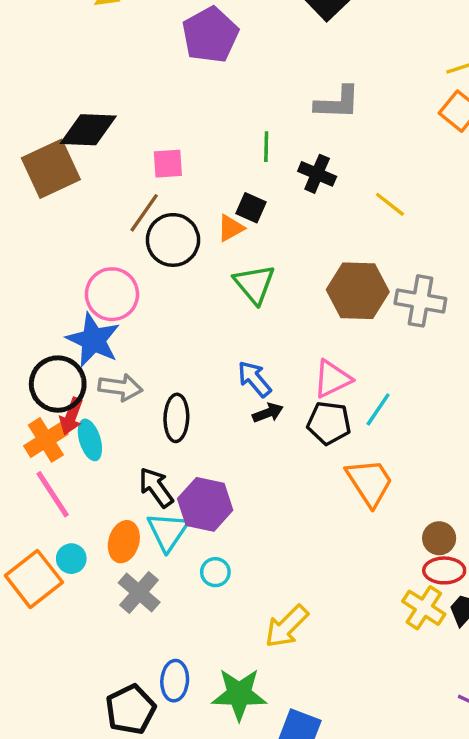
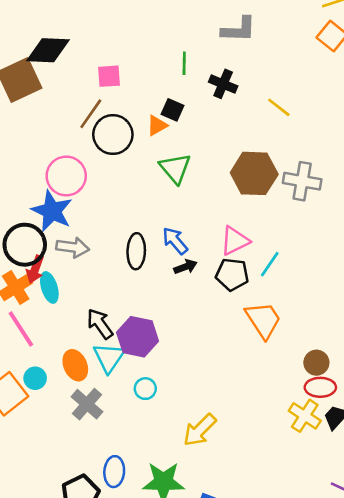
black ellipse: (176, 418) -> (136, 251), moved
orange ellipse: (124, 542) -> (75, 365), turned -40

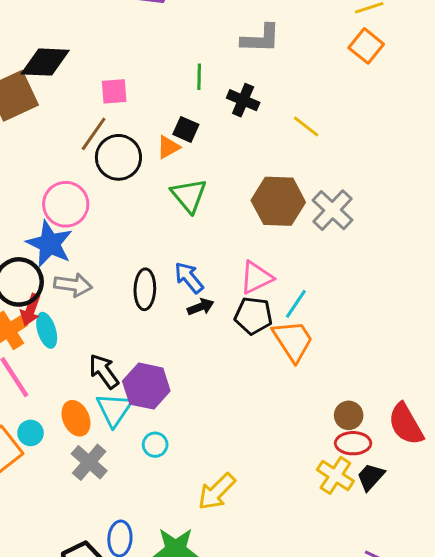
gray cross: (302, 181) -> (332, 210), turned 33
orange trapezoid: (263, 320) -> (293, 341), moved

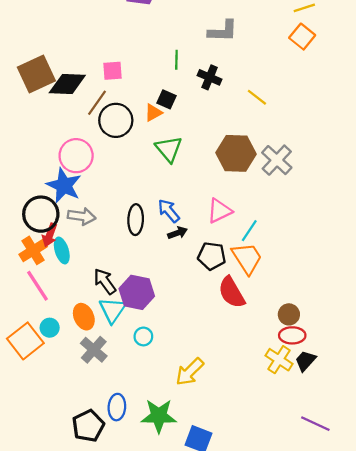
black diamond: (45, 62) -> (67, 84), moved
black pentagon: (253, 316) -> (212, 256), moved
red semicircle: (406, 424) -> (232, 292), moved

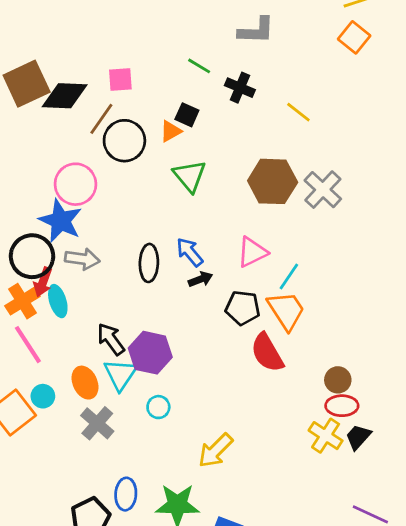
green line: (176, 60) -> (199, 66), turned -60

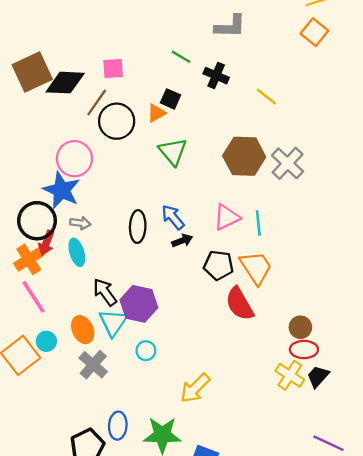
gray arrow: (82, 259) -> (80, 223), size x0.7
cyan line: (289, 277) -> (258, 223), moved, turned -40
cyan ellipse: (58, 301) -> (77, 252), moved

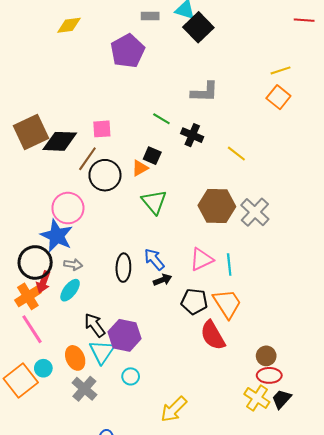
cyan ellipse: (77, 252) -> (70, 290), turned 55

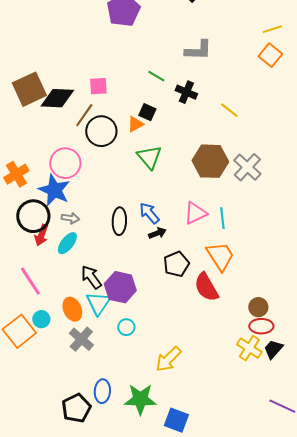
orange cross: (28, 296) -> (16, 174), moved
black pentagon: (194, 301) -> (176, 264), moved, turned -30

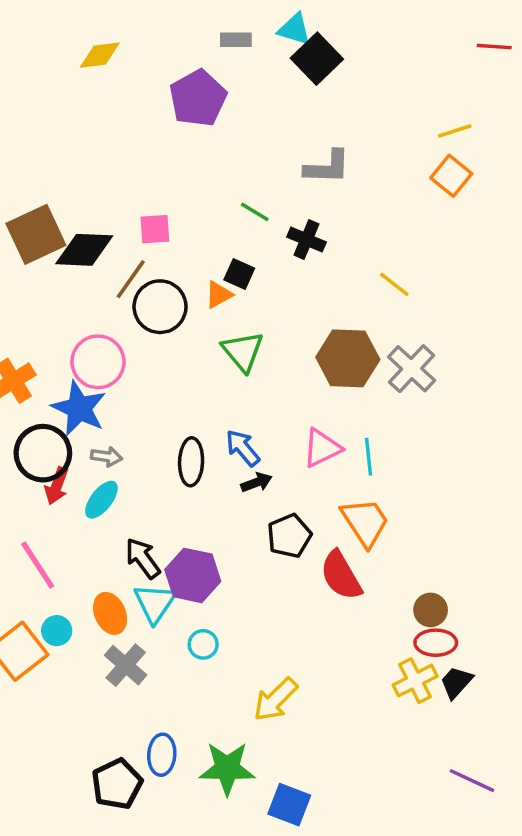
yellow line: (229, 110) -> (394, 284), moved
yellow cross: (249, 348) -> (415, 681), turned 30

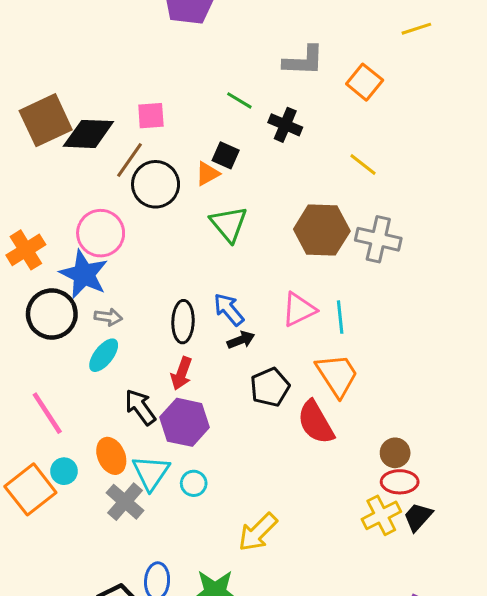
orange square: (451, 176) -> (365, 82), moved
gray cross: (412, 369) -> (378, 239), turned -30
red arrow: (57, 486) -> (181, 373), moved
cyan triangle: (155, 603) -> (151, 473), moved

